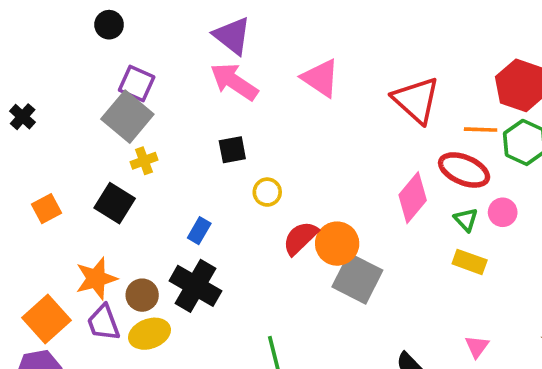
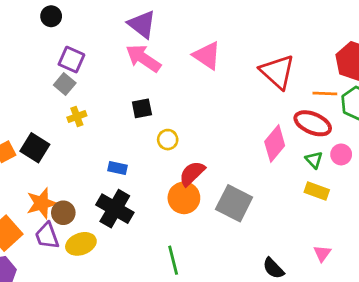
gray square: (127, 117) -> (65, 84), size x0.6
black square: (115, 203) -> (35, 148), moved
blue rectangle: (199, 231) -> (118, 168), turned 72
orange circle: (337, 244) -> (184, 198), moved
brown circle: (142, 295) -> (63, 213), moved

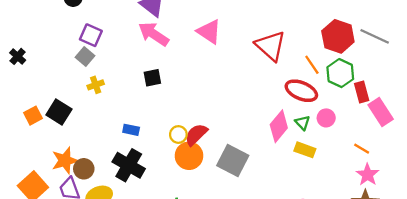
orange line: (325, 93) -> (312, 65), turned 54
yellow circle: (168, 140) -> (178, 134), moved
pink diamond: (275, 144) -> (279, 126), moved

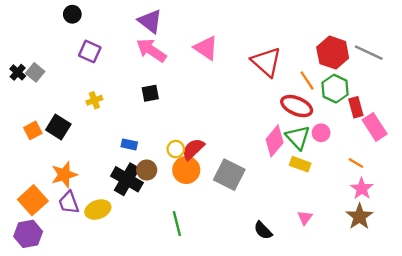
gray square: (85, 56) -> (35, 72), moved
green triangle: (302, 123) -> (298, 137), size x1.6
brown circle: (84, 169) -> (147, 170), moved

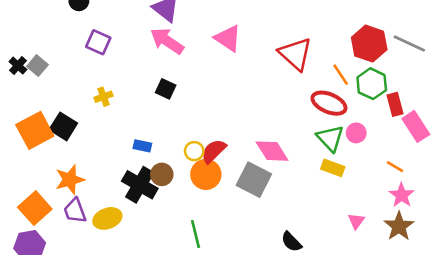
black square: (150, 93) -> (166, 89), turned 36
orange square: (33, 130) -> (35, 130), size x1.8
pink diamond: (275, 141) -> (272, 151), moved, turned -72
pink triangle: (305, 218) -> (356, 221), moved

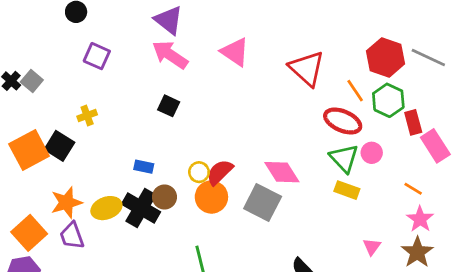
yellow cross: (103, 97) -> (87, 115), moved
yellow ellipse: (107, 218) -> (106, 208), moved

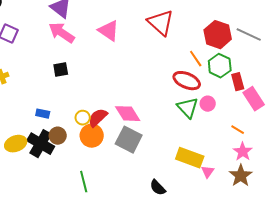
red triangle: (307, 69) -> (161, 23), moved
black square: (169, 106) -> (61, 70), turned -35
pink diamond: (282, 172) -> (128, 114), moved
yellow rectangle: (347, 190) -> (190, 158), moved, size x1.5

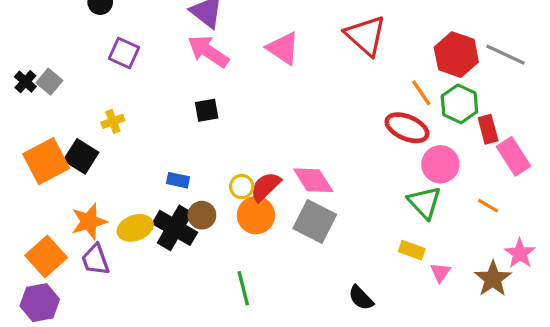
pink circle: (208, 104) -> (440, 164), size x1.5
green triangle: (188, 108) -> (424, 202), moved
pink star: (243, 152) -> (520, 253), moved
yellow rectangle: (190, 158) -> (412, 250), size x0.6

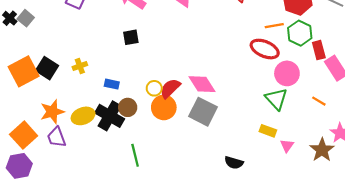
orange line: (421, 93) -> (274, 26), turned -66
yellow cross: (113, 121) -> (80, 66), moved
green line: (243, 288) -> (135, 155), moved
black semicircle: (361, 298) -> (234, 163), turned -30

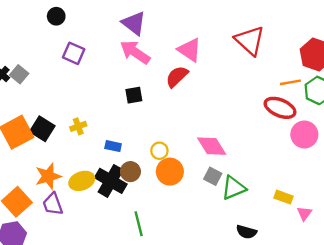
red semicircle: (170, 88) -> (177, 77), moved
green triangle: (276, 99) -> (234, 188), moved, turned 50
gray square: (203, 112) -> (213, 176), size x0.6

